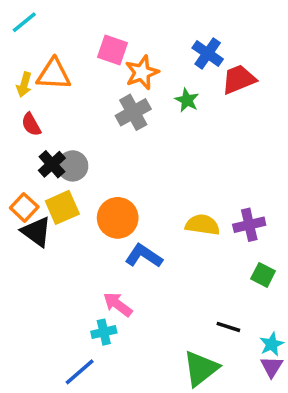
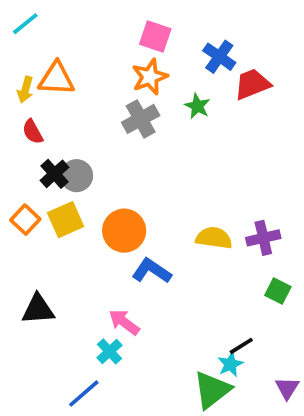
pink square: (112, 50) -> (155, 37), moved
black triangle: (36, 232) -> (38, 309), moved, turned -40
black line: (228, 327) -> (241, 346), turned -50
cyan cross: (104, 332) -> (109, 351), turned -30
cyan star: (272, 344) -> (230, 364), moved

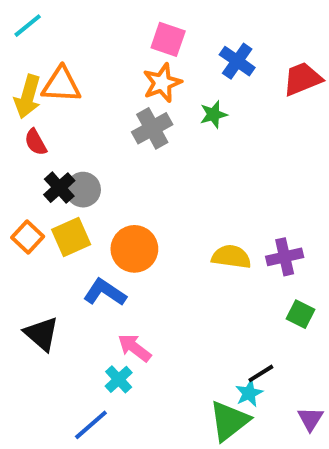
red trapezoid: (252, 84) -> (302, 79), moved
yellow arrow: (25, 90) -> (28, 97), size x1.5
green star: (197, 106) -> (213, 114), turned 30
blue L-shape: (152, 271) -> (105, 292), moved
black triangle: (38, 309) -> (42, 334), turned 45

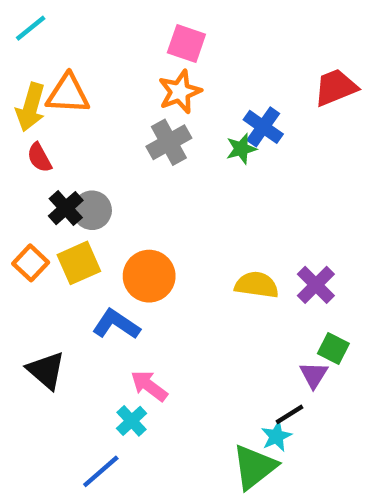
blue cross: (237, 61) -> (263, 127), moved
green star: (213, 114) -> (241, 149), moved
purple cross: (285, 257) -> (316, 285), turned -32
purple triangle: (310, 419) -> (314, 375), moved

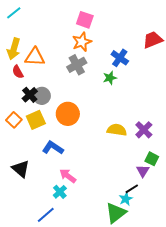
orange triangle: (68, 94) -> (35, 57), moved
green star: (241, 149) -> (110, 78), moved
orange circle: (149, 276) -> (68, 114), moved

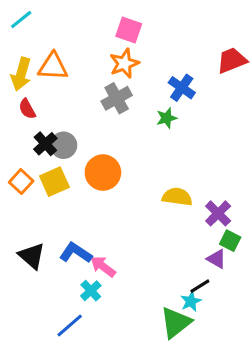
orange triangle: (35, 57) -> (53, 66), moved
purple cross: (144, 130) -> (218, 213), moved
blue L-shape: (53, 148) -> (76, 253), moved
purple triangle: (143, 171) -> (217, 259), turned -32

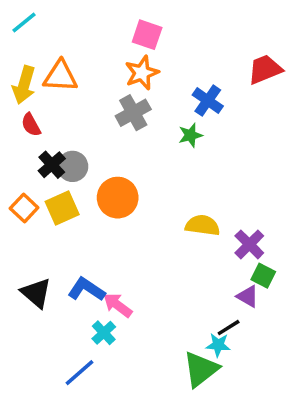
cyan star: (191, 301) -> (218, 345), turned 30

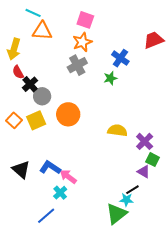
cyan line: (24, 23) -> (33, 13), moved, turned 63
orange triangle: (60, 76) -> (42, 31), moved
black cross: (52, 165) -> (30, 84), moved

